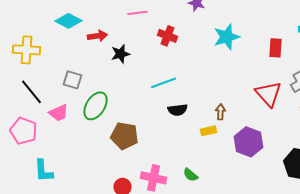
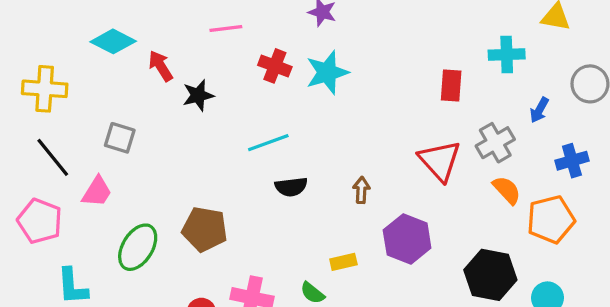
red arrow: (98, 36) -> (161, 66), turned -114
cyan star: (226, 37) -> (327, 72), moved
green ellipse: (96, 106) -> (138, 247), moved
pink trapezoid: (58, 113) -> (97, 192), turned -35
yellow rectangle: (208, 131) -> (343, 262), moved

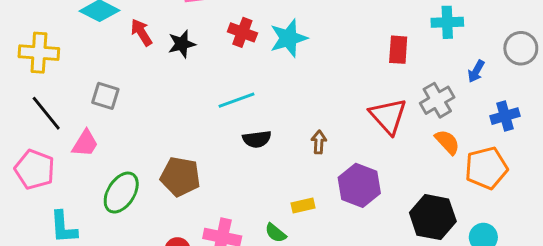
black star: (198, 95) -> (182, 44), moved

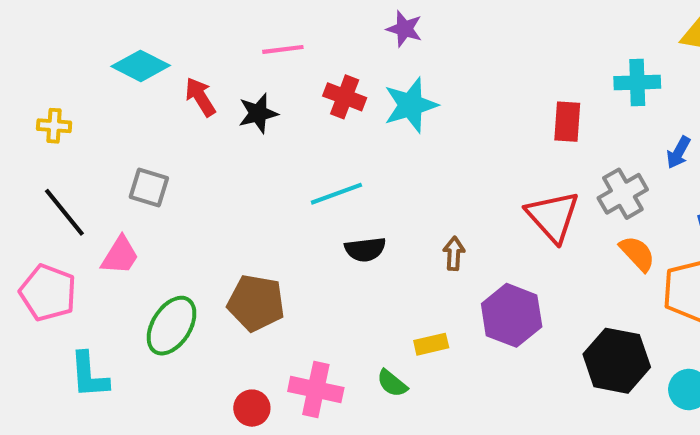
yellow cross: (39, 53) -> (54, 126), size x0.6

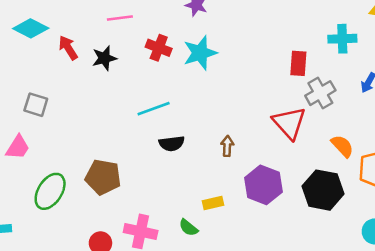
gray cross: (623, 194) -> (320, 93), moved
black hexagon: (617, 361) -> (323, 190), moved

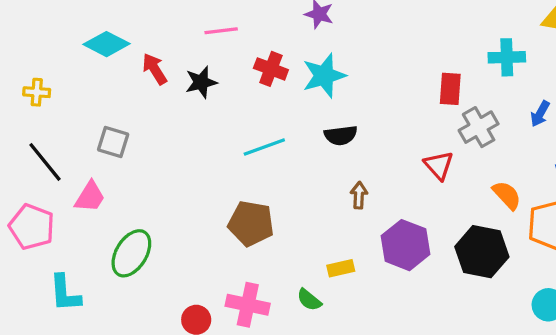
red triangle: (289, 123) -> (439, 165), size x0.7
black semicircle: (172, 143) -> (341, 135), moved
brown pentagon: (103, 177) -> (251, 223), moved

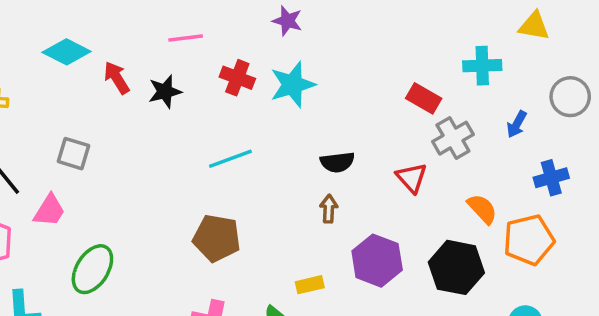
red rectangle: (450, 89) -> (424, 98), turned -64
black semicircle: (341, 135) -> (337, 162), moved

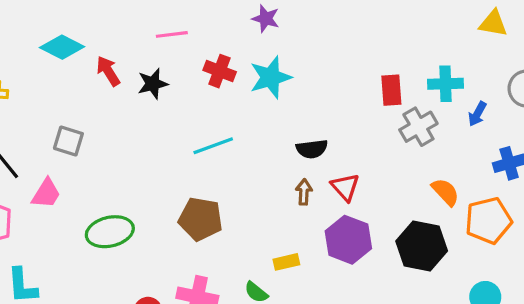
cyan cross: (482, 66) -> (445, 84), moved
red rectangle: (424, 98) -> (391, 90), turned 56
red triangle: (412, 178) -> (345, 187), moved
green ellipse: (92, 269) -> (110, 232), moved, turned 45

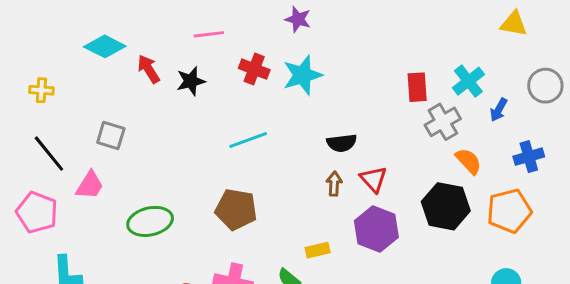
cyan cross: (445, 84) -> (468, 81), turned -36
orange semicircle: (445, 192) -> (468, 161), moved
black hexagon: (422, 246) -> (446, 206), moved

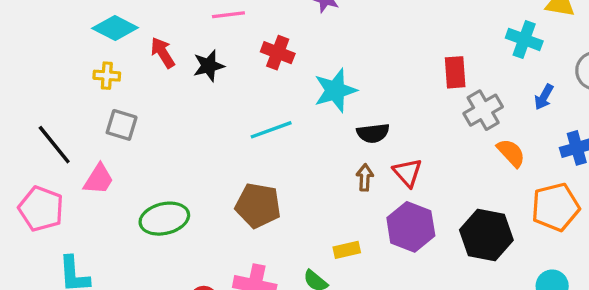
cyan star: (302, 75) -> (335, 90), moved
cyan cross: (468, 81) -> (524, 39), moved, turned -32
yellow cross: (41, 90) -> (107, 76), moved
black hexagon: (446, 206) -> (486, 235), moved

